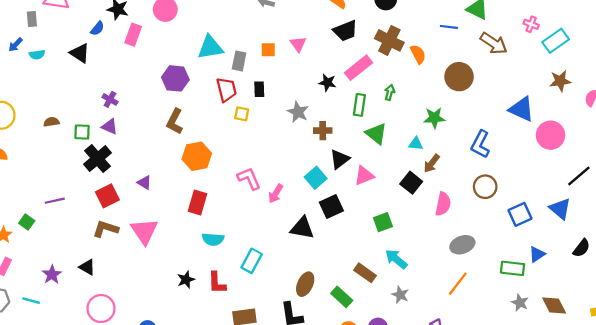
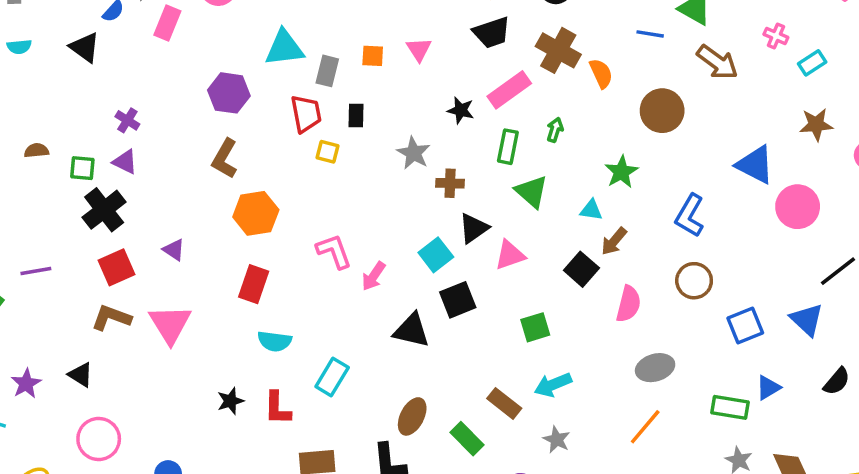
cyan rectangle: (556, 41) -> (812, 63), size x0.7
green star: (434, 118) -> (621, 172), turned -30
cyan arrow: (396, 259) -> (553, 385), turned -65

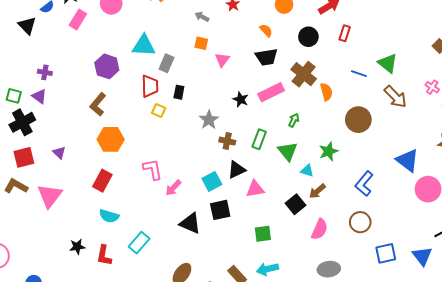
orange square: (373, 56) -> (201, 43), moved
purple cross: (127, 120) -> (45, 72), turned -32
green rectangle: (508, 147) -> (259, 139), moved
green triangle: (531, 192) -> (288, 151), moved

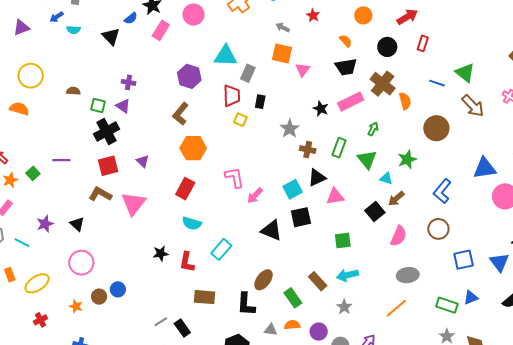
orange square: (201, 43) -> (282, 54), size x1.5
blue triangle: (407, 160) -> (485, 168), turned -45

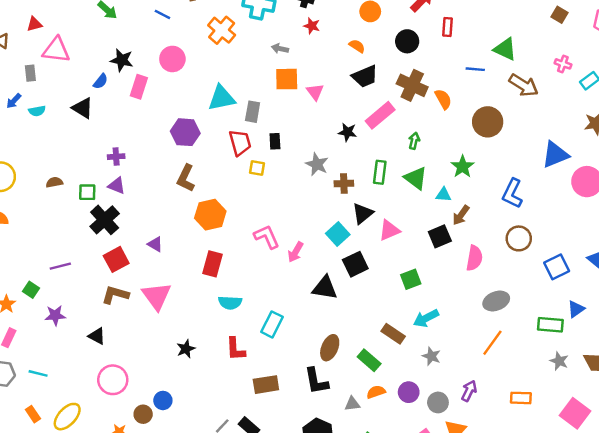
black square: (375, 212) -> (440, 236), turned 30
purple star: (45, 224) -> (55, 315), moved, turned 30
black star: (161, 253) -> (186, 349), moved

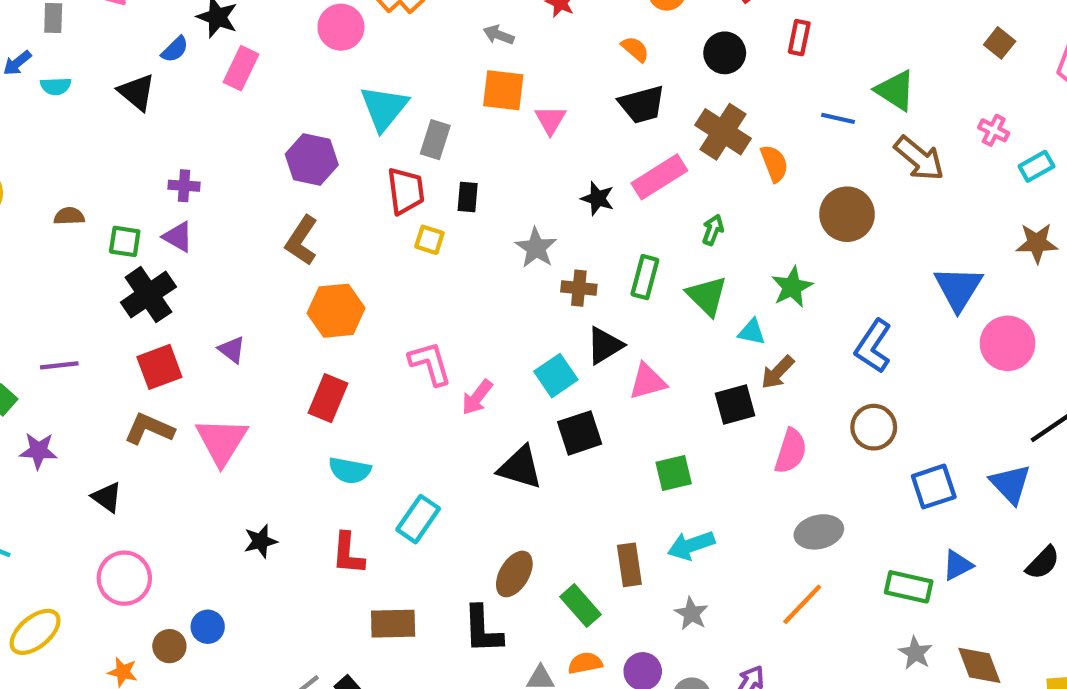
pink circle: (172, 59) -> (341, 27), moved
cyan triangle: (222, 98) -> (384, 108), turned -48
blue triangle: (555, 155) -> (958, 288), turned -44
brown rectangle: (393, 334) -> (629, 565), turned 40

